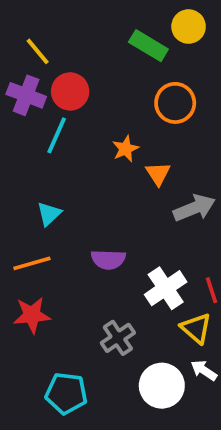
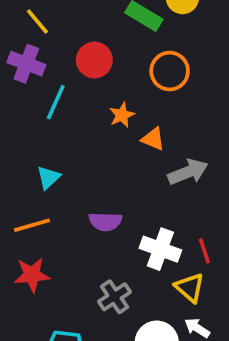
red circle: (70, 91) -> (94, 60), moved
orange triangle: (158, 174) -> (153, 139), turned -35
white cross: (166, 288) -> (160, 249), turned -36

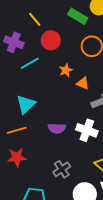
yellow line: (37, 21) -> (35, 19), moved
cyan line: (56, 102) -> (30, 63), turned 36
cyan triangle: (48, 177) -> (26, 104), size x1.5
white cross: (160, 249) -> (87, 130), moved

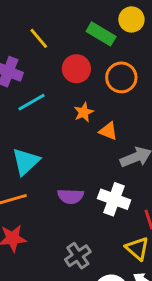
red circle: (51, 40) -> (76, 69), moved

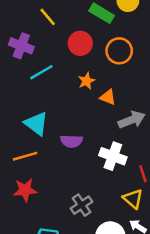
cyan triangle: (26, 162) -> (36, 124), turned -40
purple semicircle: (71, 196) -> (71, 141), moved

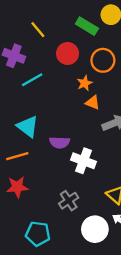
orange star: (87, 81) -> (85, 83), moved
white cross: (113, 156) -> (83, 161), moved

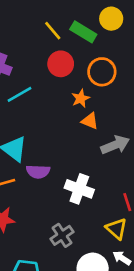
yellow line: (38, 30) -> (53, 31), moved
purple semicircle: (60, 142) -> (38, 172), moved

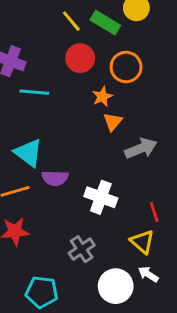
cyan line: (19, 94) -> (34, 92), turned 35
orange triangle: (90, 121) -> (113, 122), turned 48

